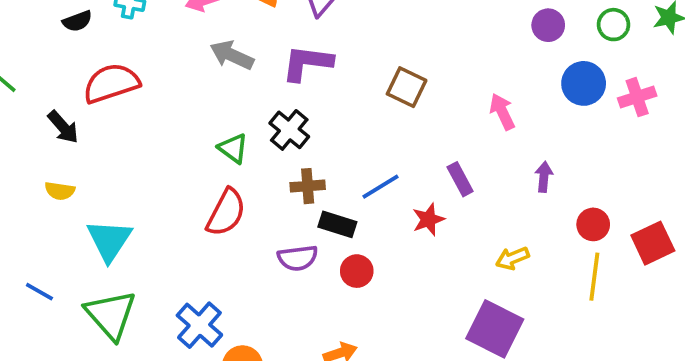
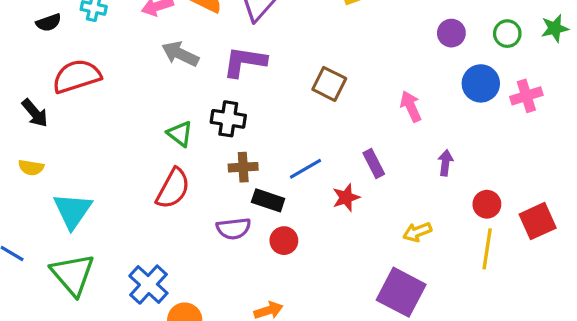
black cross: (289, 130) -> (228, 119), turned -32

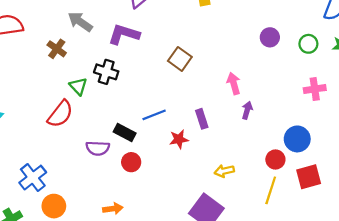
blue circle: (481, 83) -> (297, 139), moved
green triangle: (180, 134) -> (78, 86), moved
purple arrow: (445, 163) -> (247, 110), moved
brown cross: (243, 167) -> (57, 49), moved, turned 30

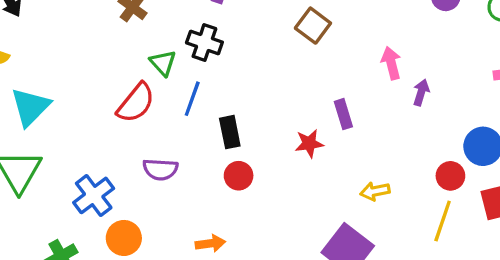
purple arrow: (247, 110) -> (421, 92), moved
blue line: (154, 115) -> (192, 99), moved, turned -50
black rectangle: (125, 133) -> (230, 132), turned 50
purple semicircle: (98, 148) -> (160, 169), moved

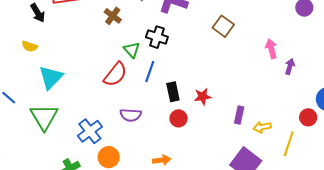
purple rectangle: (343, 114) -> (239, 115), moved, turned 30
red star: (309, 143) -> (203, 97), moved
yellow line: (443, 221) -> (289, 144), moved

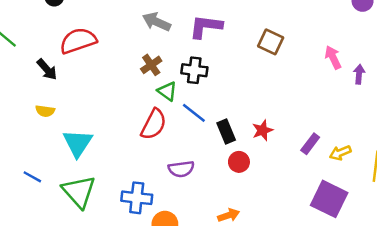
brown cross: (113, 16) -> (151, 65), moved, turned 30
blue line: (150, 72) -> (194, 113), turned -60
purple rectangle: (239, 115) -> (310, 144), turned 36
blue cross: (90, 131) -> (137, 198), turned -35

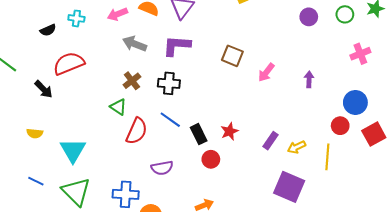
pink arrow: (333, 57) -> (266, 72), moved, turned -114
green triangle: (167, 91) -> (118, 107), moved
yellow semicircle: (45, 111) -> (35, 133), moved

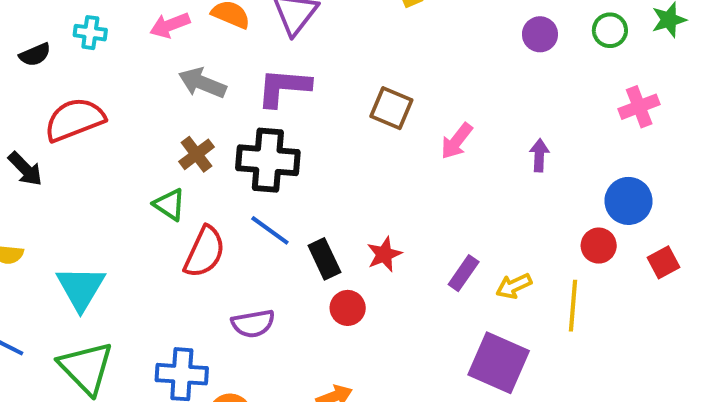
black cross: (169, 83) -> (268, 160), size x1.4
red square: (374, 134) -> (664, 262), size x0.7

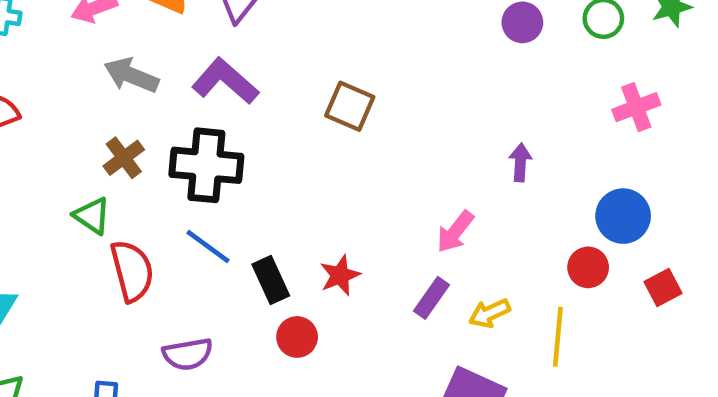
purple L-shape: (284, 87) -> (225, 81), turned 36
pink arrow: (457, 141) -> (455, 232), moved
red semicircle: (205, 252) -> (132, 271), turned -40

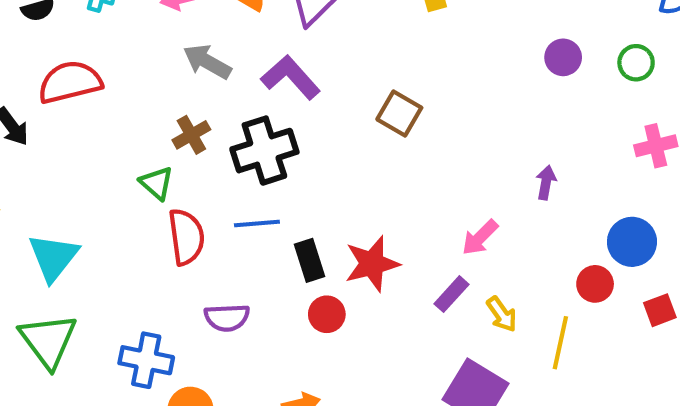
black cross: (206, 165) -> (264, 151), turned -30
blue line: (208, 247) -> (257, 224), turned -48
red star: (340, 275) -> (372, 264), size x1.5
yellow arrow: (490, 313) -> (502, 314), turned -108

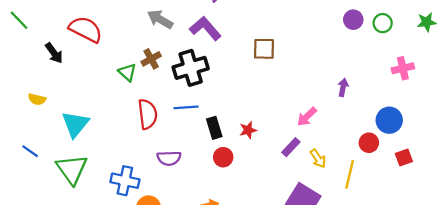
green circle: (636, 63) -> (383, 23), moved
red semicircle: (70, 82) -> (86, 29), turned 40
brown square: (399, 113) -> (264, 49), turned -30
green triangle: (157, 183) -> (127, 72), moved
red star: (372, 264) -> (248, 130), size x0.6

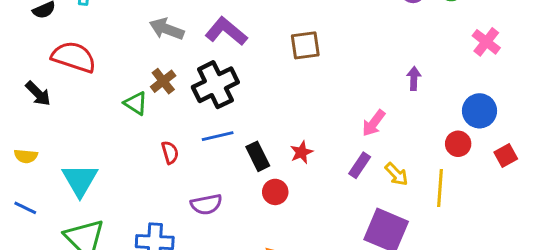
pink cross: (403, 68) -> (486, 42), turned -30
red semicircle: (148, 114) -> (170, 152), size x0.6
blue line: (30, 151) -> (25, 208), moved

